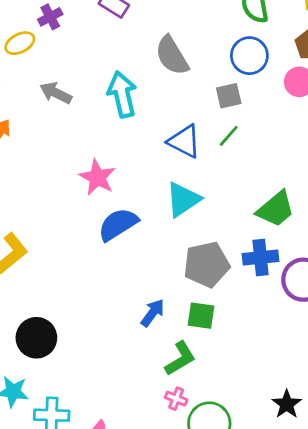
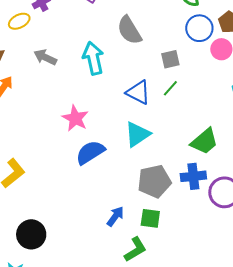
blue circle: (249, 56) -> (199, 28), moved

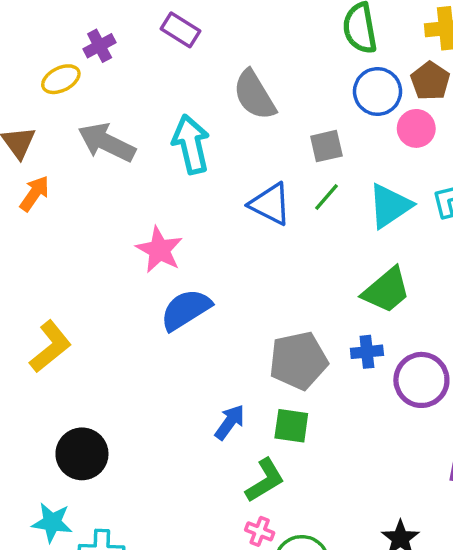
gray arrow: (45, 57) -> (107, 142), size x1.4
cyan triangle: (137, 134) -> (390, 206), moved
blue cross: (193, 176) -> (367, 352), size x0.7

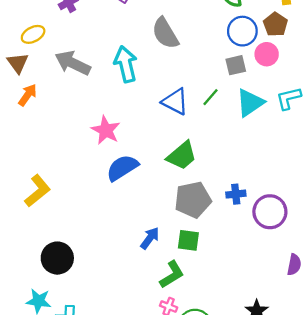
yellow ellipse: (61, 79) -> (33, 34), moved
gray square: (326, 146) -> (236, 65), moved
green trapezoid: (386, 290) -> (182, 156), moved

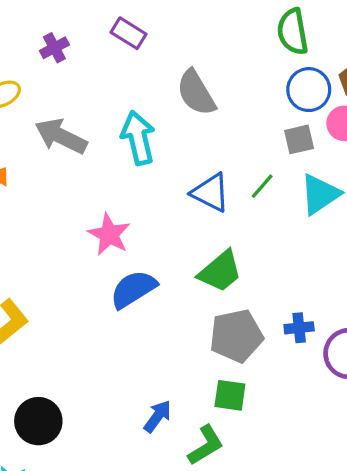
blue arrow: (150, 238) -> (157, 416), moved

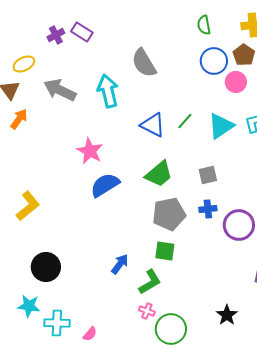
green semicircle: (293, 32) -> (204, 25), size x0.7
purple rectangle: (128, 33) -> (82, 32), moved
gray square: (299, 139) -> (208, 175), moved

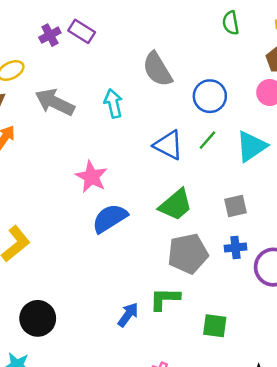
blue circle: (214, 61) -> (210, 96), moved
cyan arrow: (108, 91) -> (113, 103), size x0.7
green square: (165, 251) -> (215, 326), moved
green L-shape: (150, 282) -> (165, 299), moved, turned -148

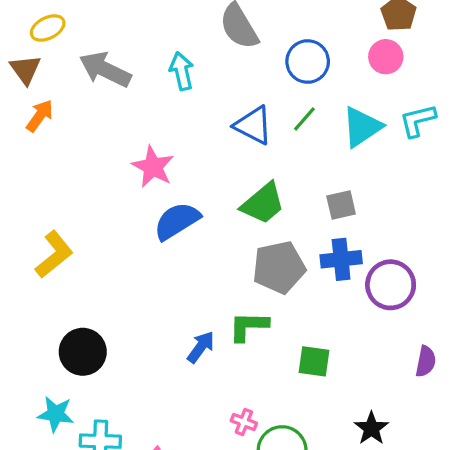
blue cross: (236, 248) -> (341, 259), size x1.4

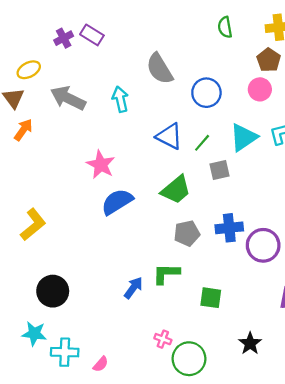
green line: (304, 119) -> (202, 143), moved
gray square: (341, 205) -> (220, 170), moved
gray pentagon: (279, 267) -> (187, 233), size x0.7

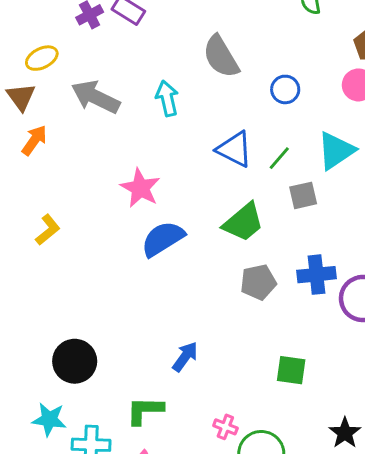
blue circle: (206, 93) -> (285, 89), size x0.7
yellow L-shape: (33, 225) -> (48, 230), moved, size x0.7
green L-shape: (166, 274) -> (145, 410), moved

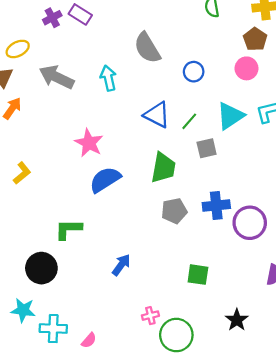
green trapezoid: (243, 222) -> (163, 168), turned -40
green L-shape: (145, 410) -> (68, 229), moved
pink cross: (225, 427) -> (150, 316), turned -35

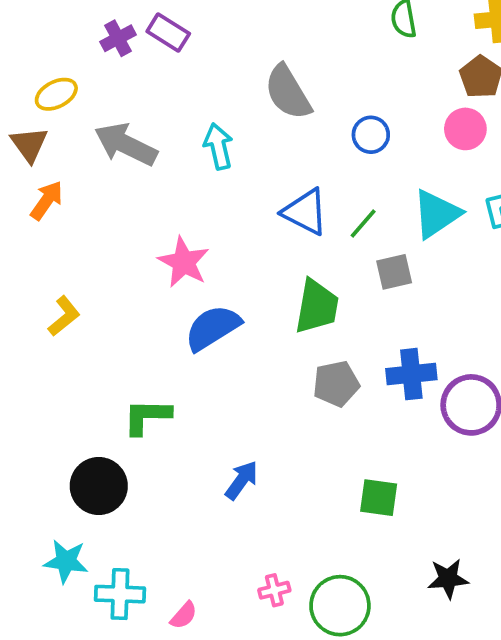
pink cross: (150, 316) -> (274, 590), moved
black star: (237, 320) -> (448, 579), turned 30

